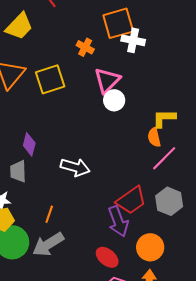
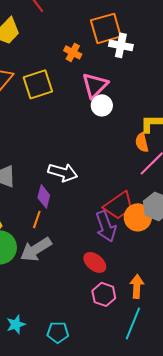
purple diamond: (29, 144) -> (44, 196), moved
orange circle: (150, 247) -> (138, 217), moved

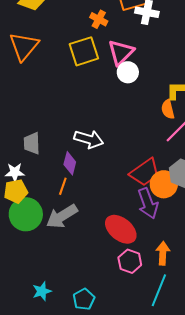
yellow square: (38, 84) -> (84, 51), moved
purple arrow: (106, 226) -> (148, 203), moved
red ellipse: (95, 262) -> (121, 229), size x1.4
cyan pentagon: (58, 332) -> (84, 299), turned -30

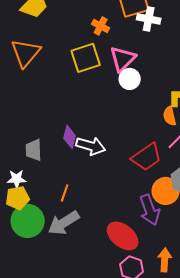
purple diamond: (70, 163) -> (70, 137), moved
red trapezoid: (145, 172) -> (147, 157), moved

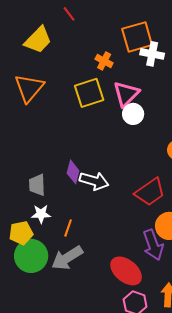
white star: (17, 179) -> (41, 214), moved

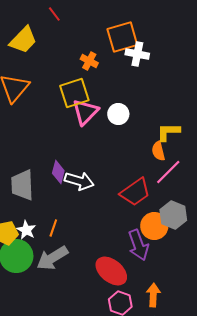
pink triangle: (126, 94) -> (85, 112), moved
gray trapezoid: (37, 185) -> (22, 185), size x1.4
white star: (41, 214) -> (26, 230), moved, turned 30

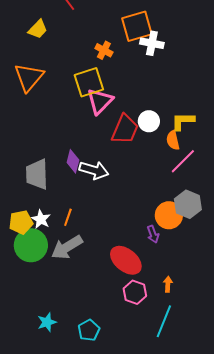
yellow trapezoid: (23, 40) -> (38, 29), size x0.7
white circle: (118, 114) -> (149, 121), moved
red trapezoid: (135, 192) -> (125, 129), moved, turned -32
purple arrow: (138, 245) -> (153, 234), size x0.6
orange arrow: (153, 295) -> (168, 284), size x0.7

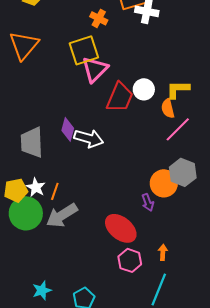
orange line: (68, 217) -> (55, 191), moved

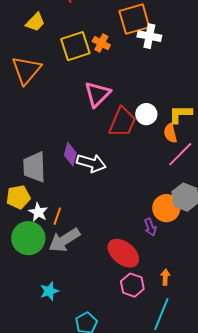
yellow square: (84, 50) -> (75, 46), moved
yellow pentagon: (16, 190) -> (18, 197), moved
cyan star: (42, 290) -> (49, 291), moved

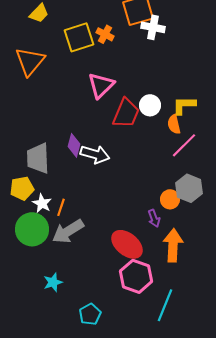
orange circle: (166, 208) -> (170, 199), size x0.7
orange arrow: (165, 277) -> (173, 245), moved, size x2.0
pink hexagon: (132, 285) -> (136, 276), size x1.4

